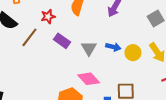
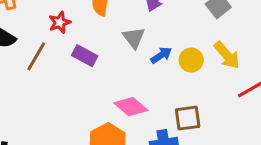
blue arrow: (113, 47) -> (161, 55), turned -40
gray triangle: (89, 48) -> (134, 38), moved

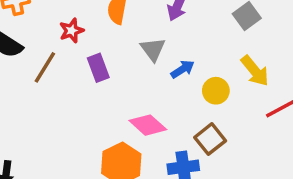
purple rectangle: (85, 56) -> (98, 68), turned 40
yellow circle: (191, 60) -> (216, 91), moved
brown square: (188, 118) -> (210, 139), turned -32

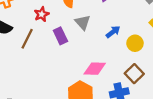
gray triangle: (153, 49) -> (83, 22), moved
pink diamond: (148, 125) -> (95, 69), turned -35

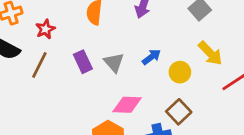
red star: (42, 14) -> (45, 29), moved
gray triangle: (83, 22) -> (114, 62), moved

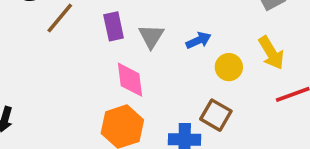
pink diamond: (127, 105) -> (130, 80), moved, turned 68
brown square: (179, 112) -> (216, 115), turned -30

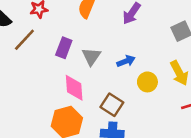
purple rectangle: (114, 26) -> (64, 48), turned 30
brown square: (216, 115) -> (112, 105), moved

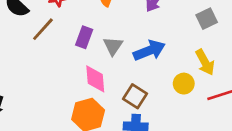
blue arrow: (126, 61) -> (149, 51), size x1.6
yellow circle: (147, 82) -> (184, 84), moved

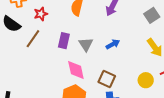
blue arrow: (149, 51) -> (113, 44), size x0.6
yellow circle: (184, 84) -> (146, 80), moved

